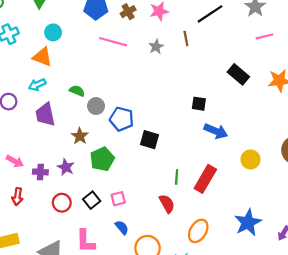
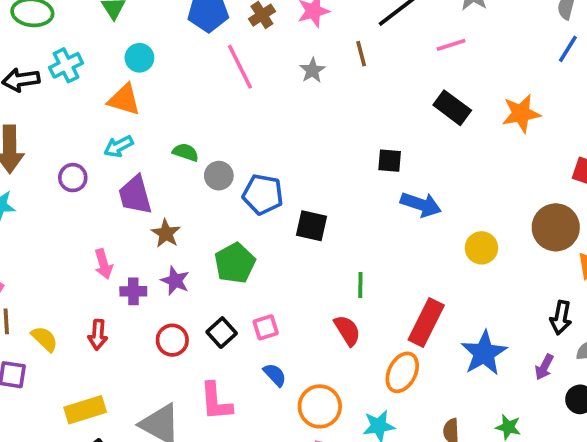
pink line: (264, 36) -> (451, 45), moved
pink line: (113, 42) -> (240, 67), turned 52
brown star: (80, 136) -> (166, 233), moved
pink arrow: (15, 161) -> (104, 264), moved, turned 49
red rectangle: (205, 179) -> (426, 322), moved

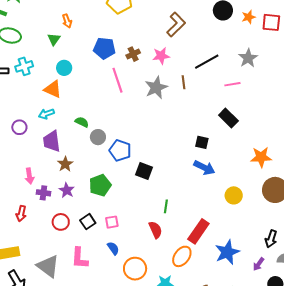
gray star: (312, 70) -> (156, 88), size x1.6
orange star: (521, 113) -> (261, 157), moved
black square: (390, 161) -> (202, 142), moved

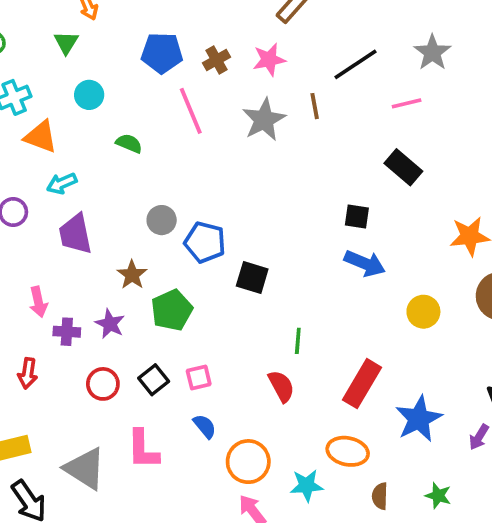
orange triangle: (53, 89) -> (41, 137), moved
green semicircle: (82, 122) -> (129, 143), moved
brown star: (65, 164) -> (132, 275), moved
orange ellipse: (182, 256) -> (348, 451), moved, turned 70

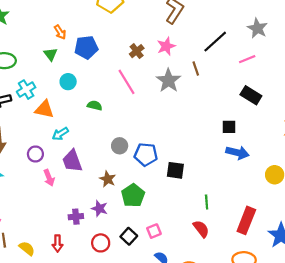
blue pentagon: (162, 53) -> (86, 47), moved
pink arrow: (38, 302) -> (49, 178), moved

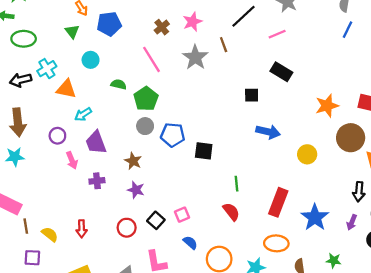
black square: (229, 127) -> (252, 95), moved
green pentagon: (133, 196) -> (146, 99), moved
purple star: (99, 209) -> (136, 190), moved
purple cross: (76, 217) -> (97, 181), moved

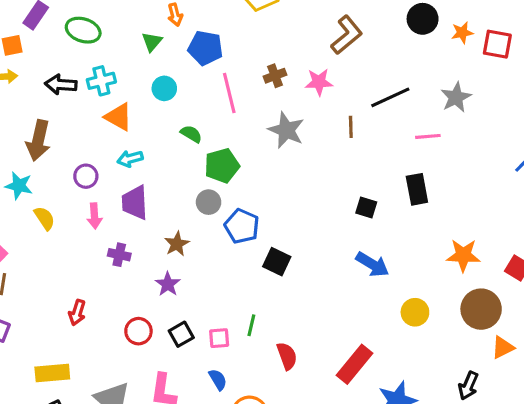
gray star: (195, 57) -> (286, 130), moved, turned -30
pink line: (152, 59) -> (229, 93), moved
black rectangle: (281, 72) -> (417, 189), turned 30
green line: (237, 184) -> (251, 325), moved
yellow semicircle: (50, 234) -> (45, 218), moved

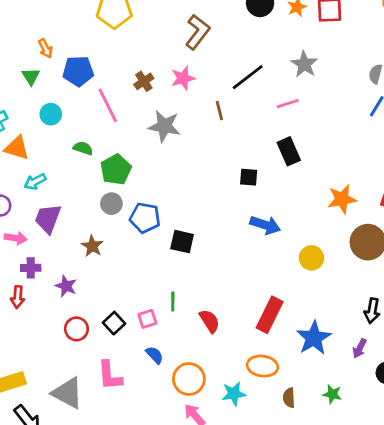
purple trapezoid: (135, 203) -> (48, 219), turned 36
pink arrow: (94, 216) -> (16, 238), turned -65
purple cross: (119, 255) -> (31, 268), moved
purple star: (168, 284) -> (66, 286), moved
red arrow: (77, 313) -> (18, 297), moved

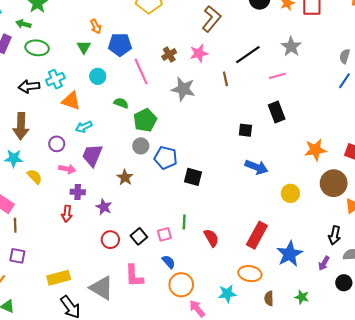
orange circle: (189, 379) -> (181, 285), moved

